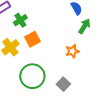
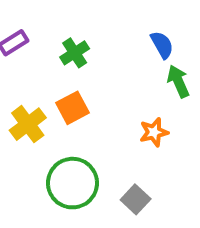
green cross: (20, 20) -> (75, 53), moved
green arrow: (84, 26) -> (178, 81), turned -56

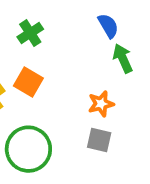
orange square: (72, 108) -> (28, 82), turned -32
gray square: (136, 199) -> (99, 140), moved, turned -30

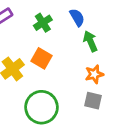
blue semicircle: (108, 26) -> (77, 17), moved
green arrow: (123, 58) -> (90, 41), moved

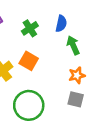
blue semicircle: (77, 17) -> (61, 24), turned 42

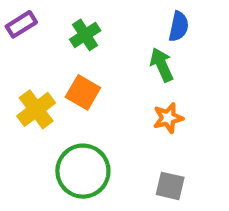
blue semicircle: (61, 24) -> (179, 26), moved
gray square: (76, 99) -> (170, 186), moved

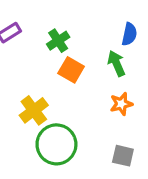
orange square: (83, 92) -> (71, 70), moved
yellow cross: (36, 109) -> (34, 110), moved

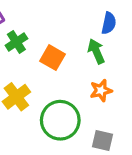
green cross: (58, 41) -> (16, 42), moved
green circle: (56, 144) -> (60, 120), moved

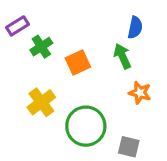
orange square: (52, 58) -> (78, 63), turned 35
orange star: (101, 90) -> (140, 93), moved, turned 30

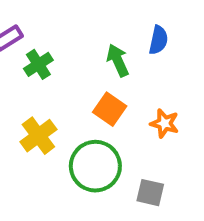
green arrow: (122, 56) -> (118, 60), moved
orange square: (78, 63) -> (110, 109), moved, turned -30

